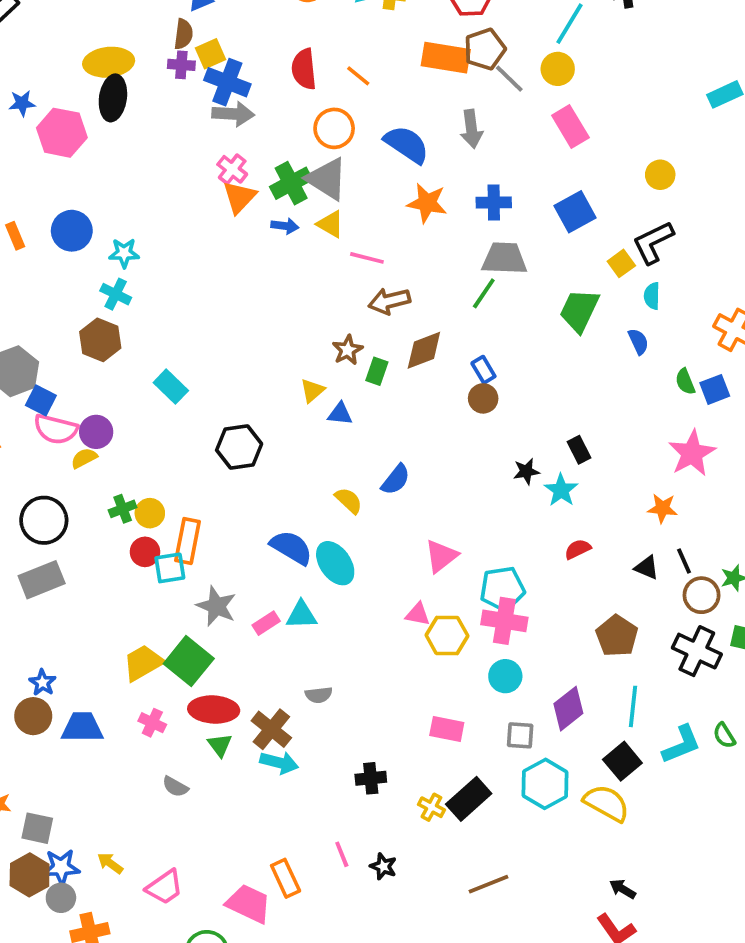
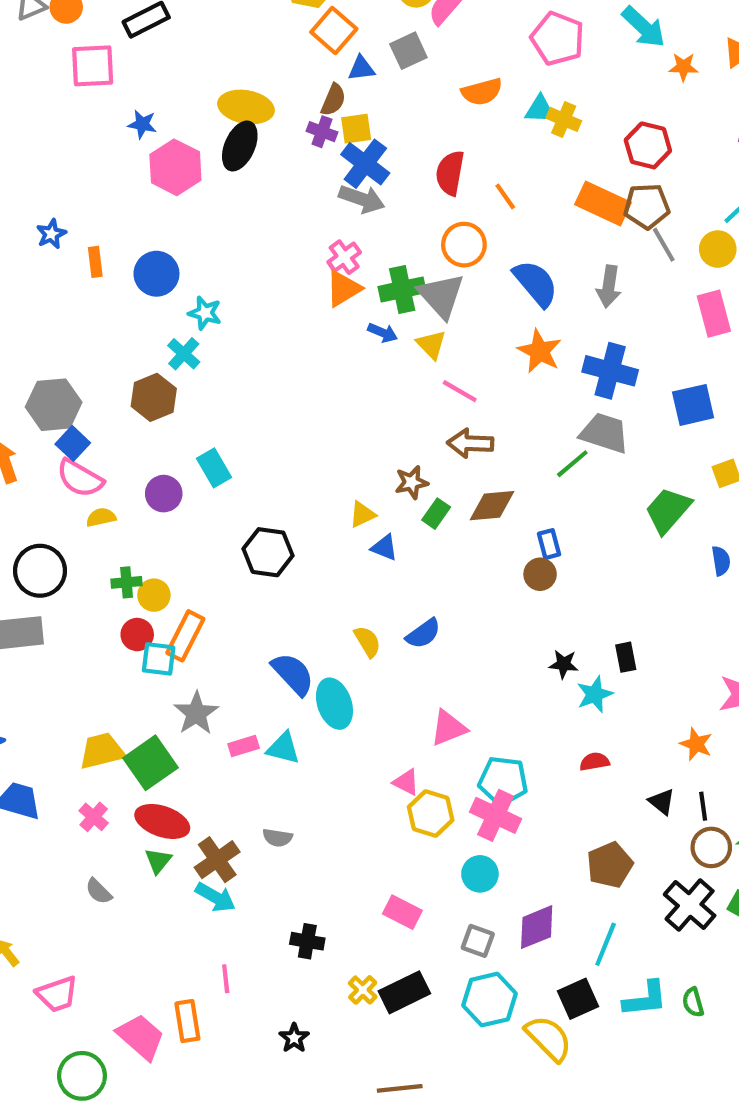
blue cross: (494, 203) -> (610, 371), size x1.4
purple circle: (96, 432) -> (164, 494), moved
pink line: (342, 854) -> (226, 979), moved

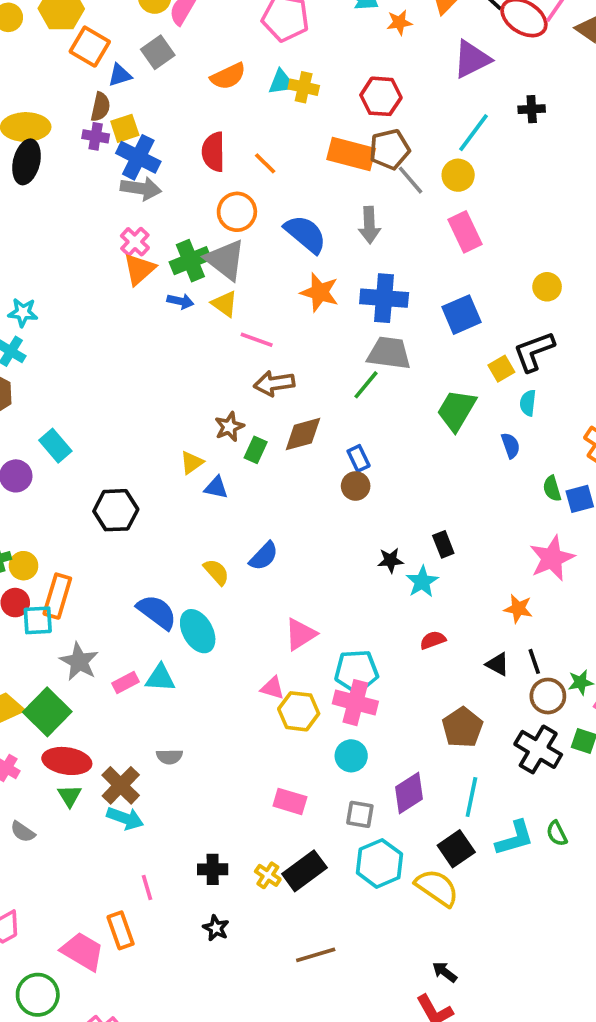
black cross: (307, 941) -> (213, 869), moved

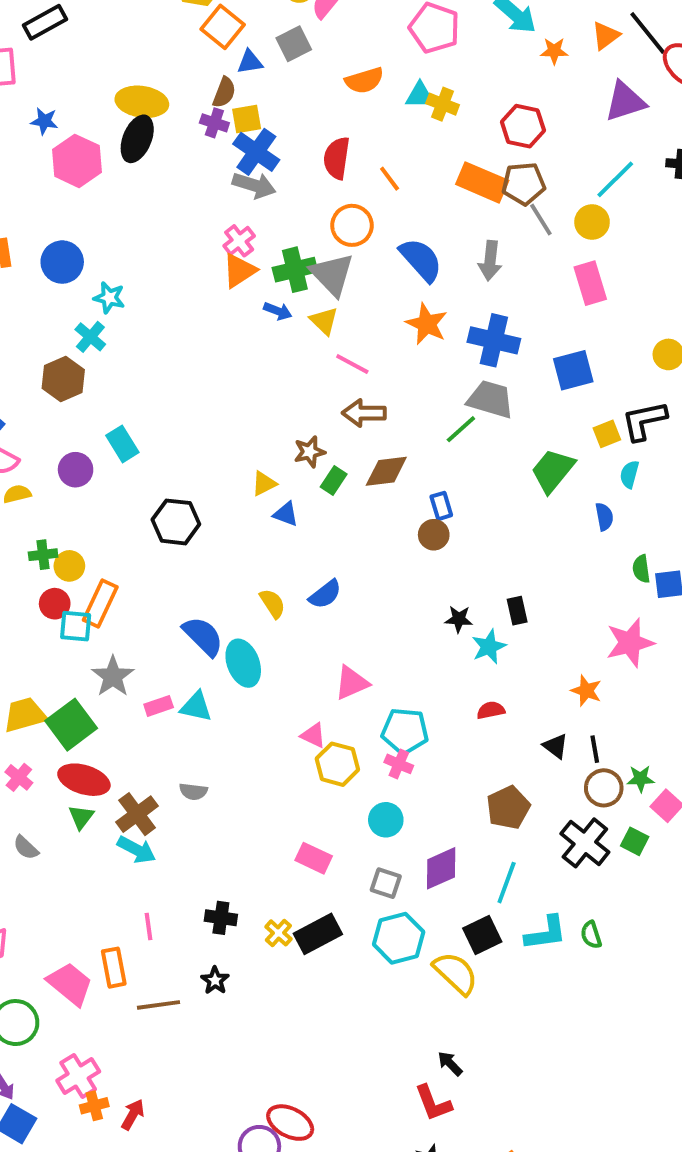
pink cross: (355, 703) -> (399, 764), size x0.6
brown line: (316, 955) -> (158, 1005), moved

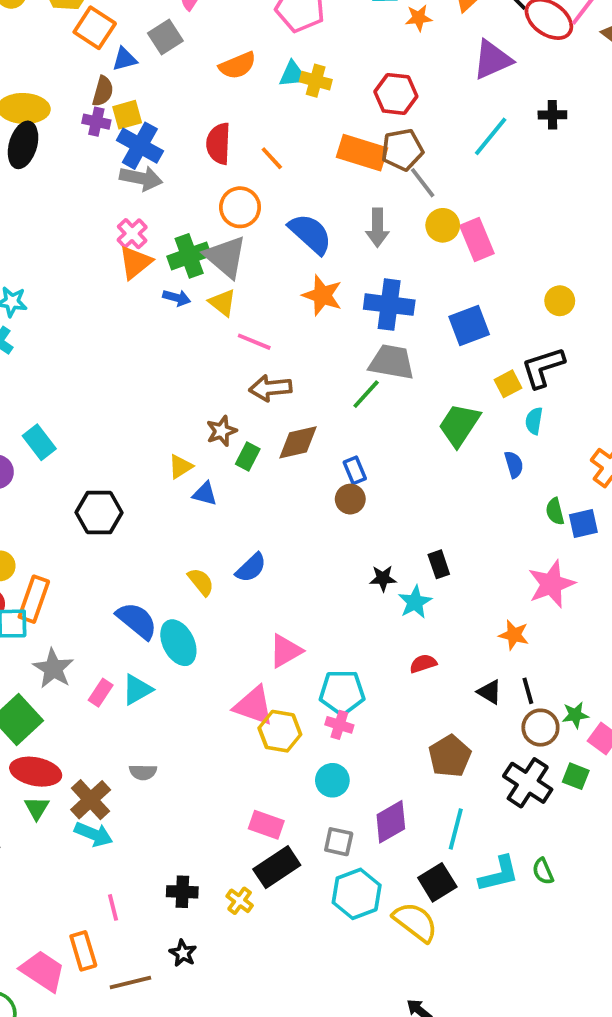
yellow circle: (592, 222) -> (443, 225), moved
pink rectangle: (159, 706) -> (101, 693), turned -32
cyan triangle: (196, 707) -> (137, 690), turned -36
pink triangle: (313, 735) -> (254, 706), size x1.6
black rectangle: (318, 934) -> (277, 867), moved

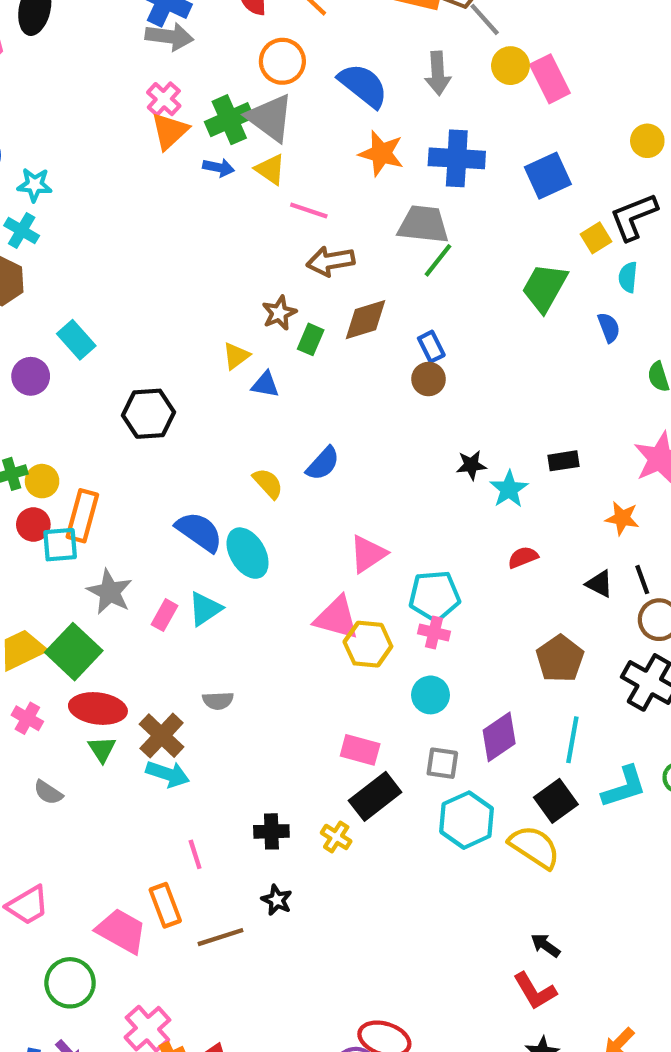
gray trapezoid: (392, 362) -> (423, 224), moved
black rectangle: (439, 564) -> (564, 461), moved, turned -76

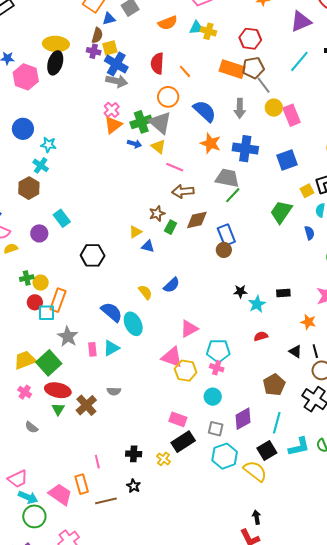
blue rectangle: (431, 347) -> (226, 235), size x1.5
pink rectangle: (164, 615) -> (92, 349), turned -40
cyan arrow: (168, 774) -> (28, 497), moved
black arrow: (546, 945) -> (257, 517), turned 40

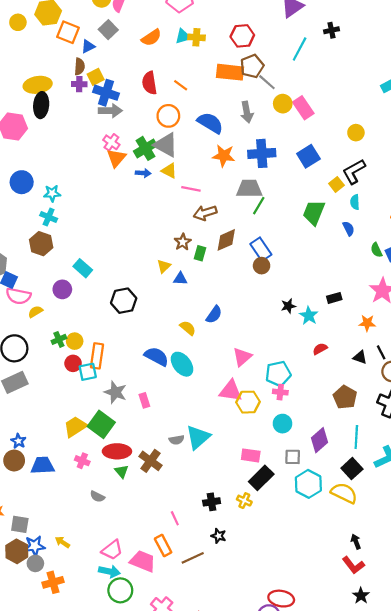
cyan triangle: (111, 348) -> (198, 437), moved, size x1.4
pink trapezoid: (18, 479) -> (112, 550), moved

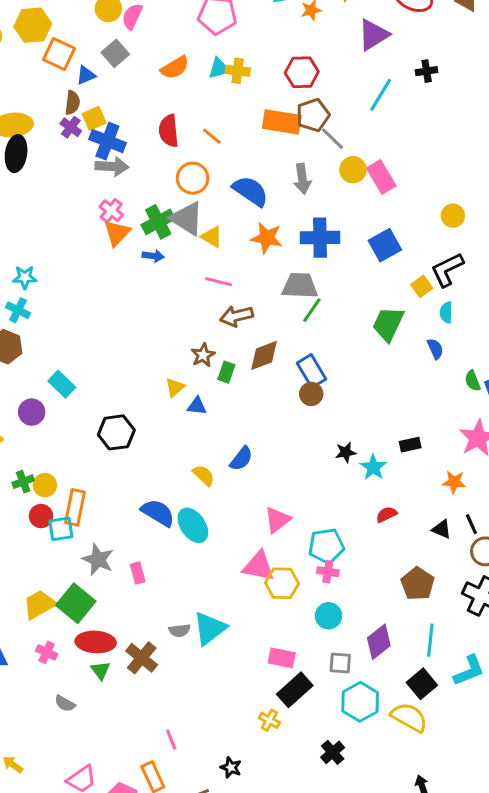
purple cross: (79, 84) -> (71, 127), turned 32
yellow triangle: (169, 171) -> (212, 237), moved
black cross: (212, 502) -> (333, 752), moved, turned -35

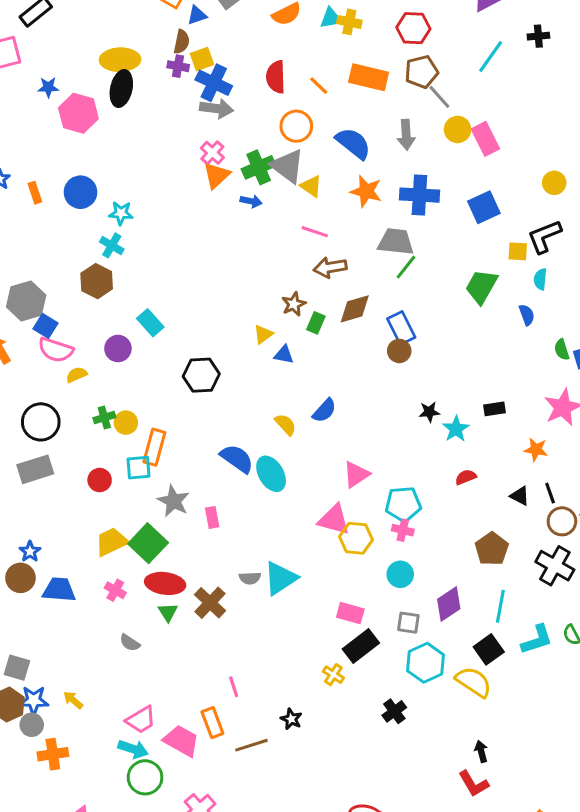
orange rectangle: (282, 122) -> (369, 77), moved
purple cross: (71, 127) -> (178, 66), turned -30
yellow square: (422, 286) -> (518, 251), turned 35
red circle: (41, 516) -> (100, 480), moved

